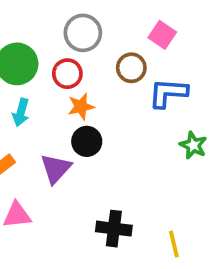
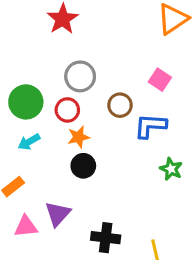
pink square: (162, 35) -> (160, 80), moved
cyan arrow: (21, 112) -> (29, 142), turned 45
purple triangle: (56, 169) -> (58, 214), moved

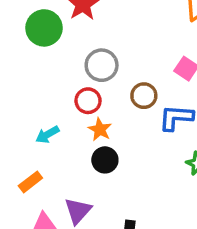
green circle: (26, 102) -> (44, 28), moved
orange star: (79, 137) -> (100, 129), turned -30

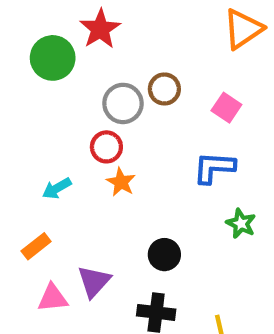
brown circle: (144, 96) -> (164, 89), moved
black circle: (105, 160) -> (164, 255), moved

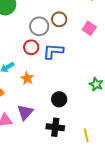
blue L-shape: (214, 168) -> (53, 51), moved
orange star: (121, 182) -> (27, 78), moved

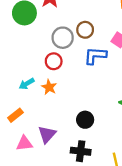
blue L-shape: (53, 51) -> (95, 56), moved
orange star: (27, 78) -> (49, 87), moved

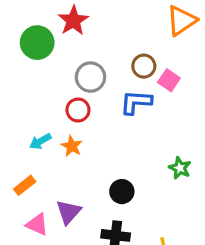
brown circle: (85, 30) -> (144, 66), moved
pink triangle: (24, 143) -> (37, 224), turned 30

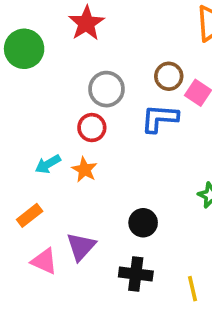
green circle: (37, 43) -> (24, 49), moved

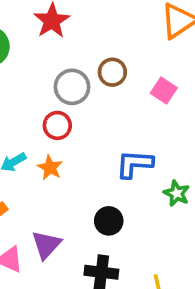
brown circle: (169, 76) -> (112, 72), moved
blue L-shape: (160, 118) -> (134, 164), moved

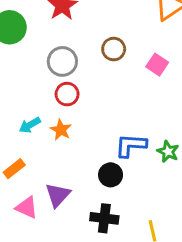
gray circle: (72, 87) -> (62, 61), moved
blue L-shape: (134, 164) -> (131, 145), moved

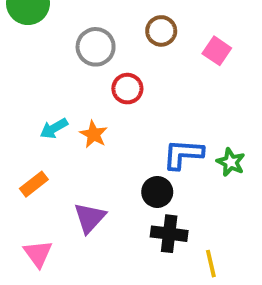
red circle: (67, 94) -> (127, 89), moved
pink triangle: (27, 207) -> (38, 254), moved, turned 30
black cross: (104, 218) -> (169, 234), moved

